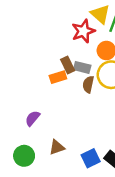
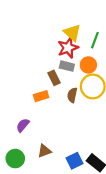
yellow triangle: (100, 14) -> (72, 33), moved
gray rectangle: (82, 67) -> (67, 66), moved
orange rectangle: (58, 77) -> (41, 96), moved

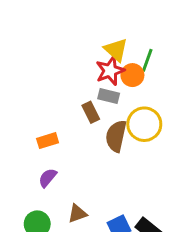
orange circle: (88, 65) -> (132, 75), moved
brown semicircle: (72, 95) -> (116, 136), size x1.5
orange rectangle: (41, 96) -> (48, 141), moved

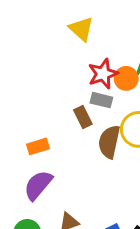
yellow triangle: (116, 50) -> (81, 29), moved
purple semicircle: (48, 178) -> (38, 185), size x1.5

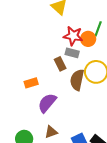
red star: (103, 74) -> (73, 36), turned 30
purple semicircle: (38, 185) -> (47, 103), moved

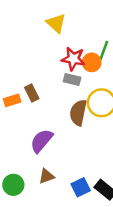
brown rectangle: (60, 64) -> (32, 93), moved
orange rectangle: (31, 83) -> (12, 100), moved

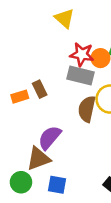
gray rectangle: (72, 80) -> (81, 75), size x1.5
brown triangle: (46, 176) -> (38, 159), moved, size x1.5
blue square: (81, 187) -> (57, 185), moved, turned 36

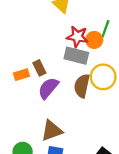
purple semicircle: (50, 138) -> (48, 88), moved
brown triangle: (38, 159) -> (52, 131), moved

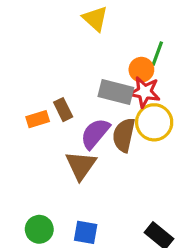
red star: (77, 37) -> (145, 92), moved
purple semicircle: (48, 88) -> (95, 133), moved
brown triangle: (52, 131) -> (81, 165), moved, turned -35

